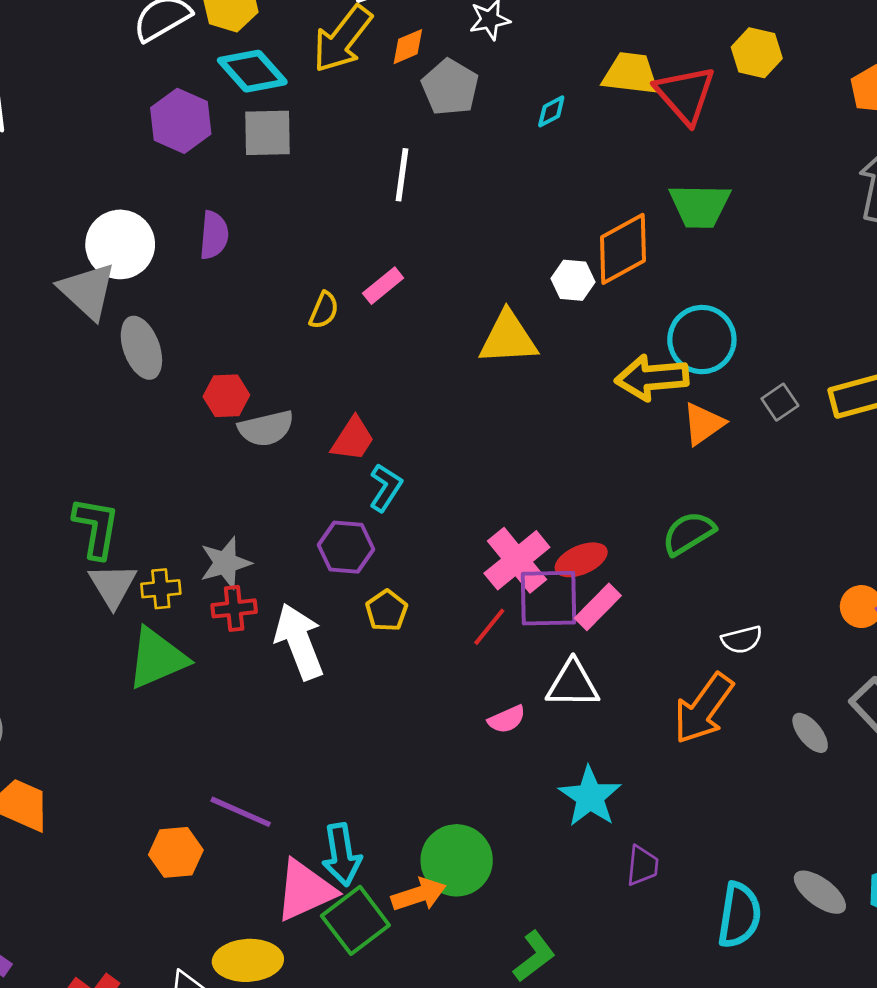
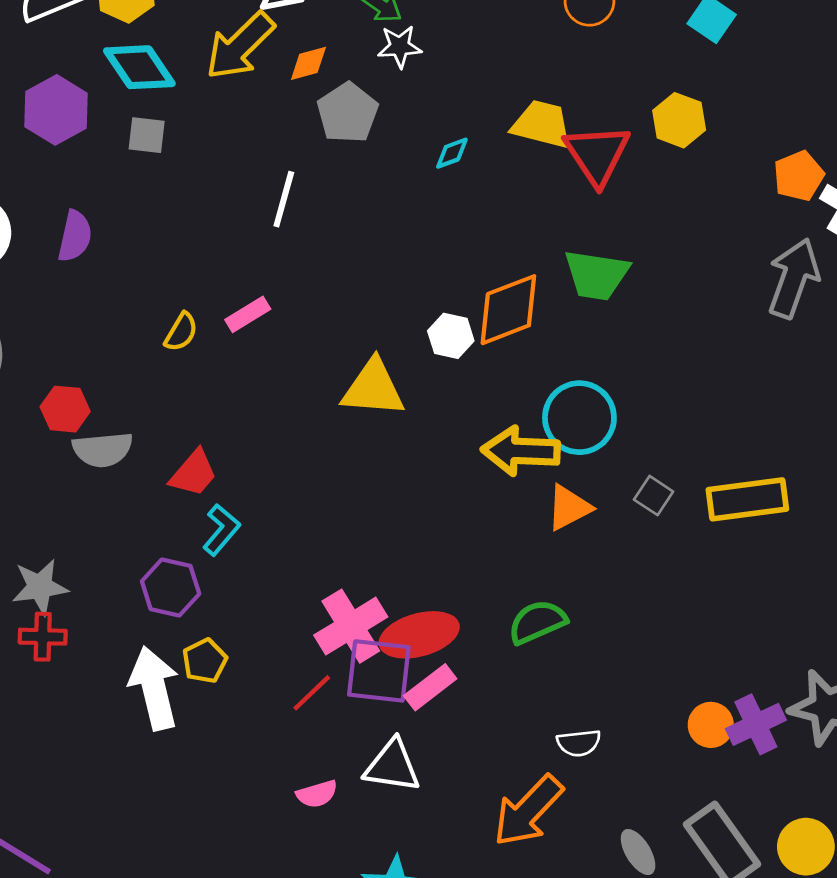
gray square: (267, 133) -> (147, 135), size x0.7
gray square: (780, 402) -> (654, 496), turned -30
red ellipse: (581, 560) -> (419, 635), size x1.4
white arrow: (299, 641) -> (154, 688), moved

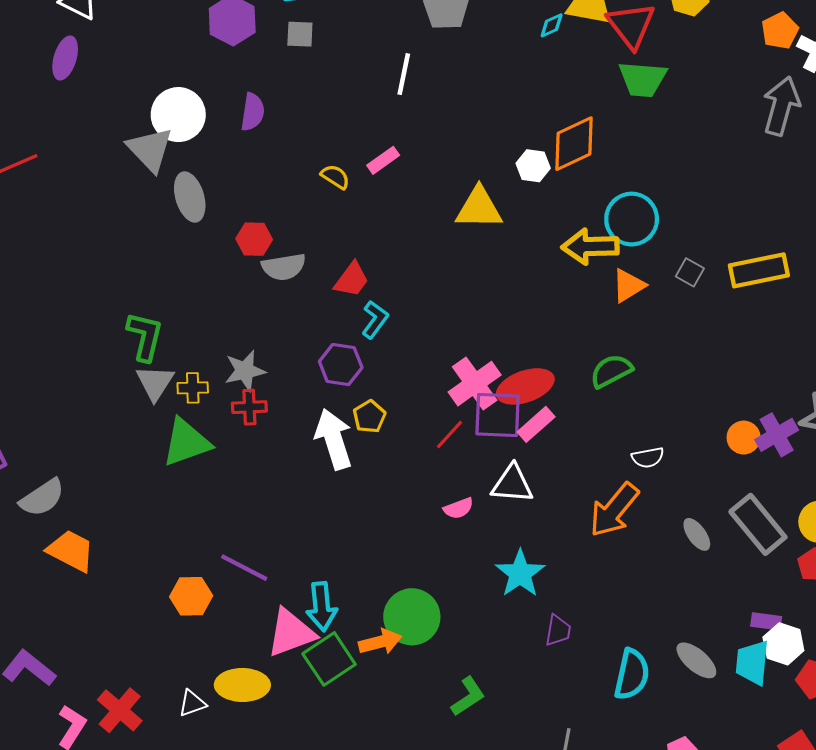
cyan diamond: (452, 153) -> (552, 25), moved
green trapezoid: (596, 275) -> (643, 79), moved
yellow semicircle: (181, 332) -> (335, 177), turned -84

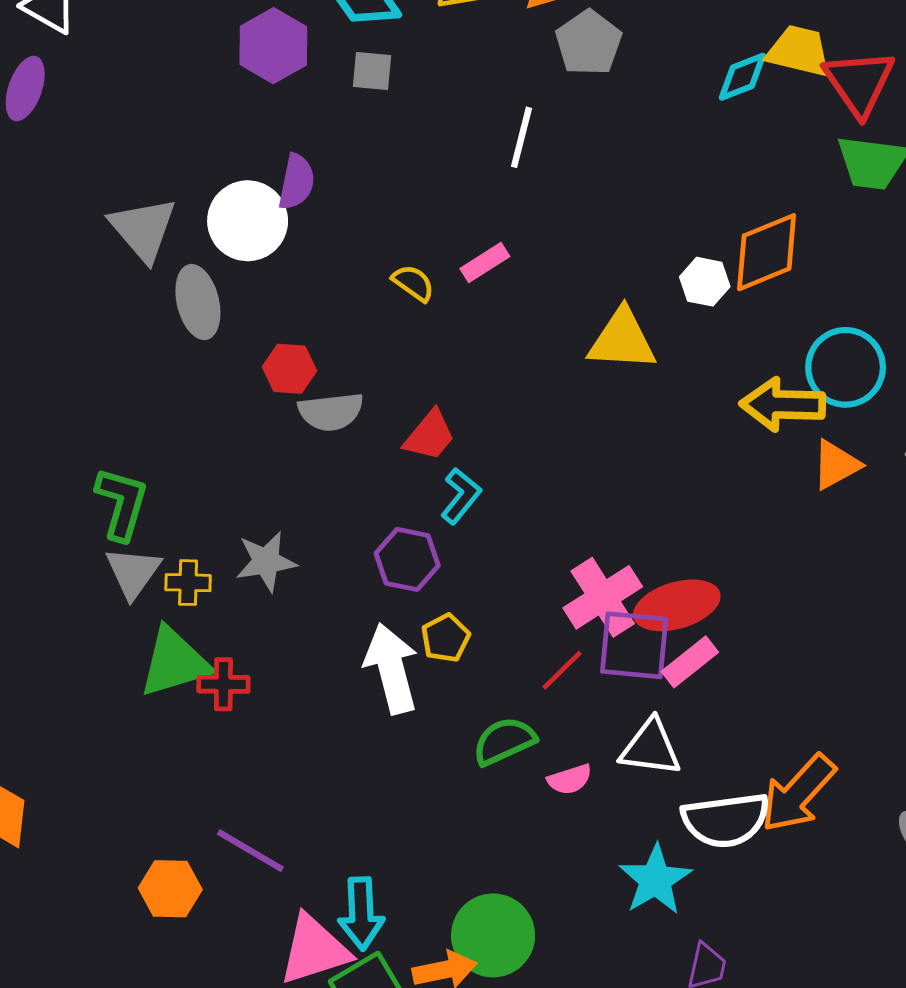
cyan diamond: (552, 25) -> (742, 77), size x1.4
white circle: (178, 115) -> (248, 221), moved
green semicircle: (611, 371) -> (504, 741), moved
red cross: (249, 407) -> (223, 684), moved
white semicircle: (648, 458) -> (726, 820), moved, size x1.8

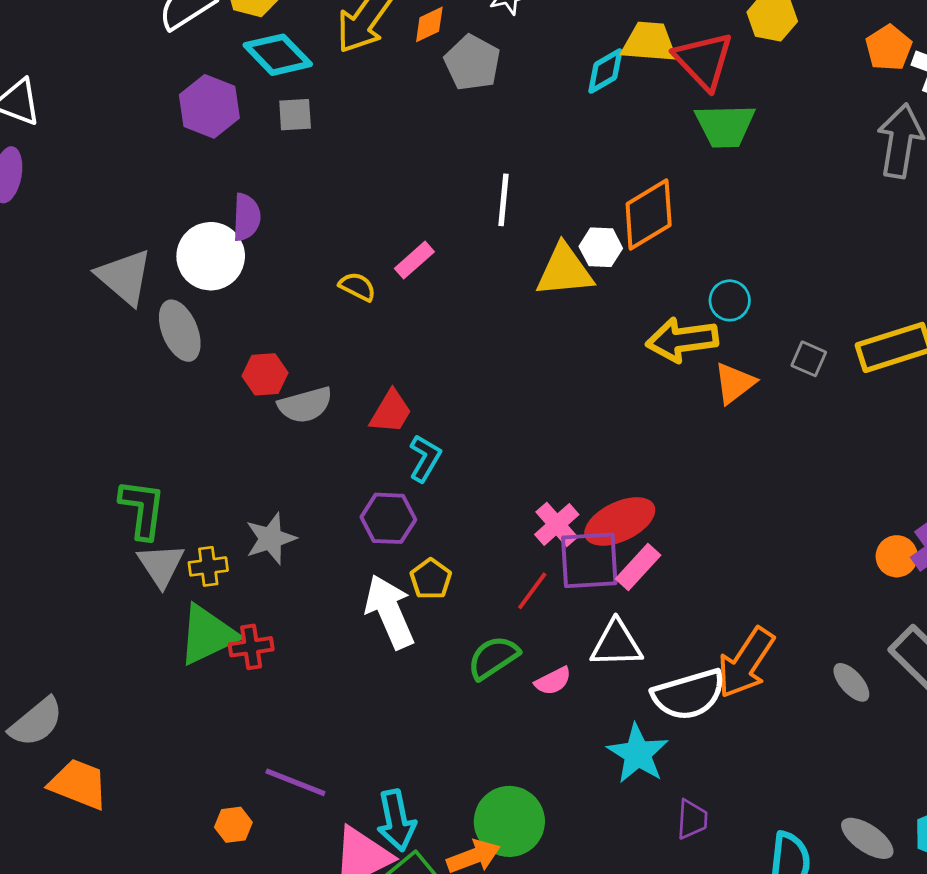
white line: (522, 137) -> (504, 200), moved
yellow triangle: (622, 340) -> (565, 271), moved
cyan circle: (846, 367) -> (730, 300), size x0.6
pink cross: (603, 597) -> (557, 524), size x0.7
orange hexagon: (170, 889) -> (233, 825), size x0.7

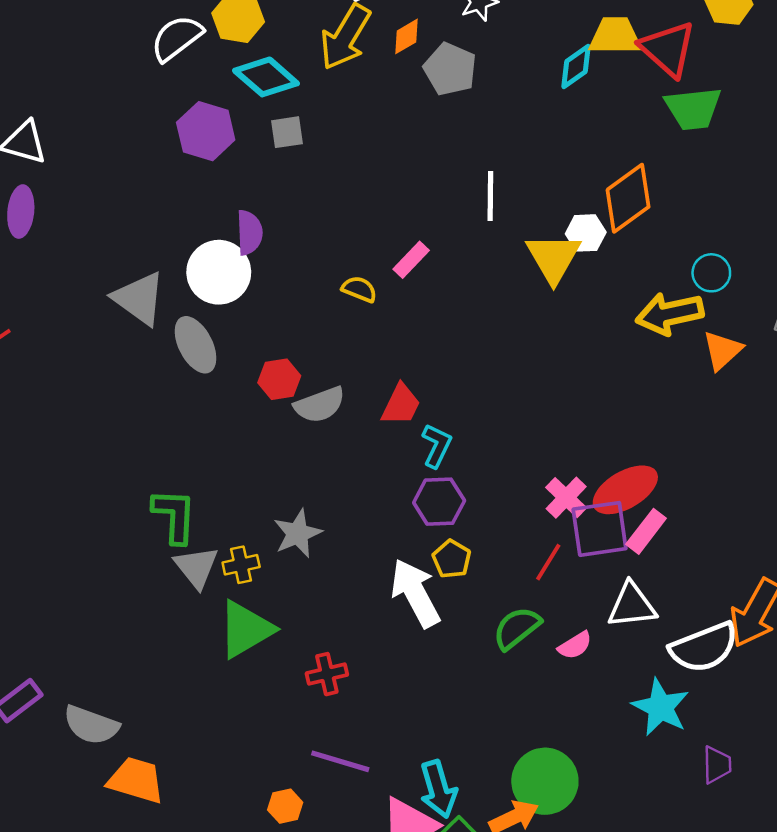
yellow triangle: (565, 271) -> (553, 258), turned -50
purple hexagon: (388, 518) -> (439, 502), moved
red cross: (251, 647) -> (327, 674), moved
gray semicircle: (36, 722) -> (91, 725), turned 64

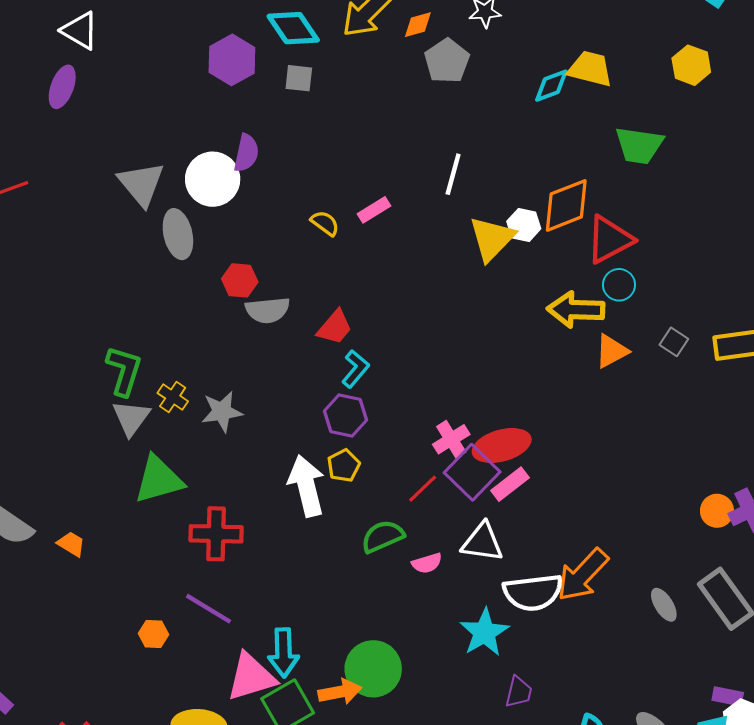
red triangle: (668, 49) -> (609, 240), moved, turned 36
purple square: (600, 529) -> (472, 472), turned 38
yellow cross: (241, 565) -> (173, 397), moved, turned 32
red cross: (327, 674) -> (216, 534), size x1.5
orange trapezoid: (136, 780) -> (71, 544), moved, size x0.6

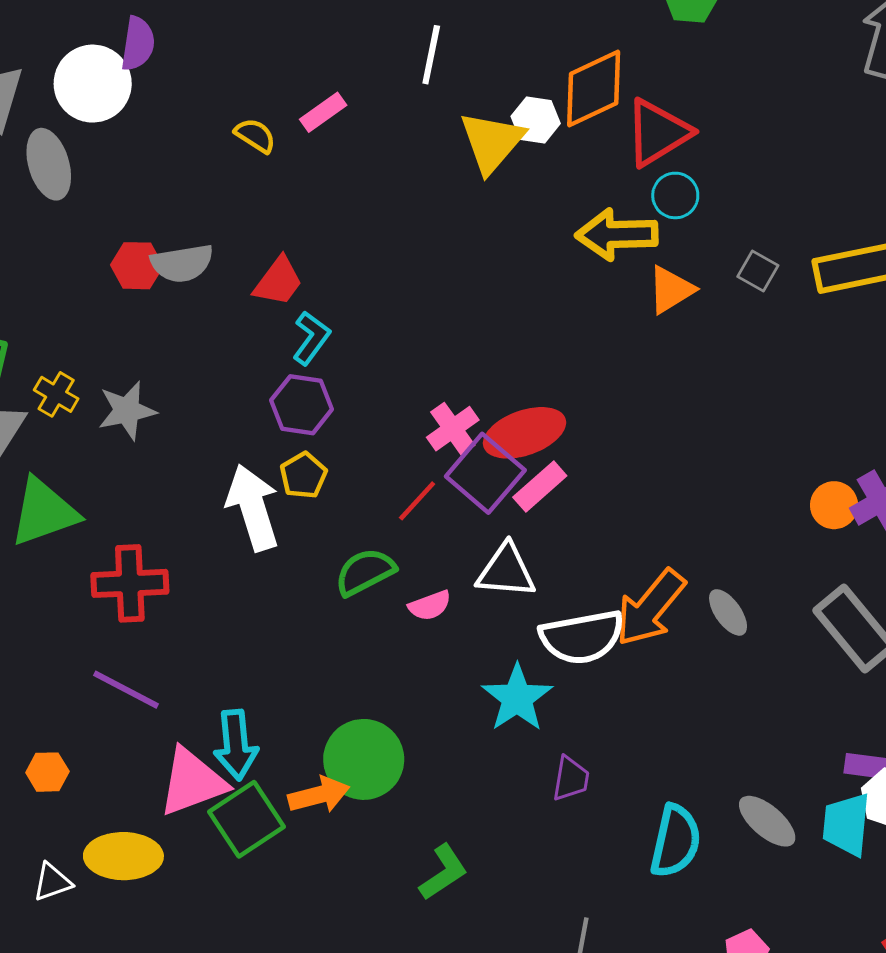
red hexagon: (240, 280) -> (137, 266), moved
gray ellipse: (664, 605) -> (728, 612), moved
orange hexagon: (153, 634) -> (47, 772), moved

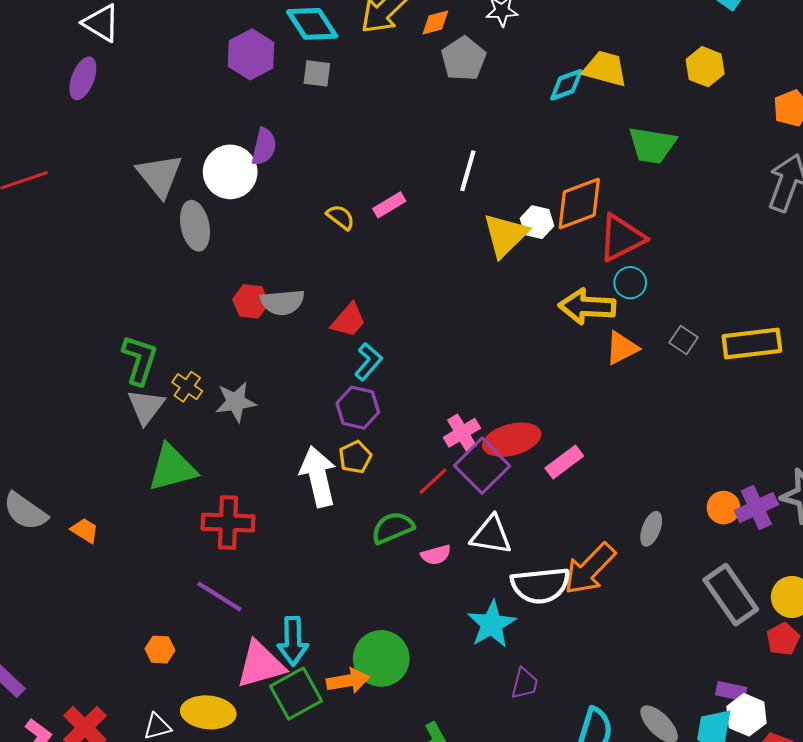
pink rectangle: (540, 487) -> (564, 462), moved
gray ellipse: (728, 612) -> (651, 529), moved, turned 52

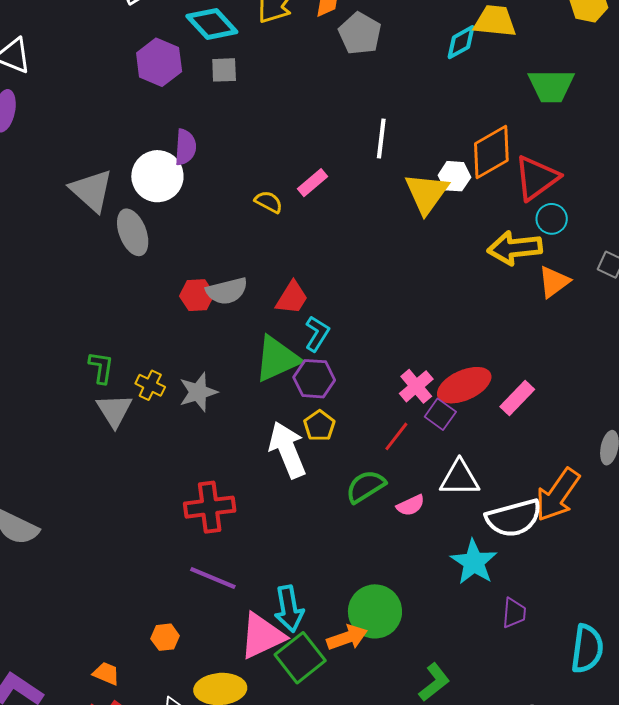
green L-shape: (140, 360) -> (101, 367), size x0.7
purple square: (482, 466) -> (440, 414), size x0.6
green triangle: (172, 468) -> (277, 359), moved
orange trapezoid: (85, 530) -> (106, 673), moved

